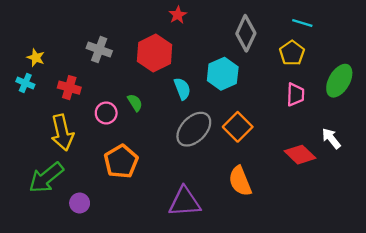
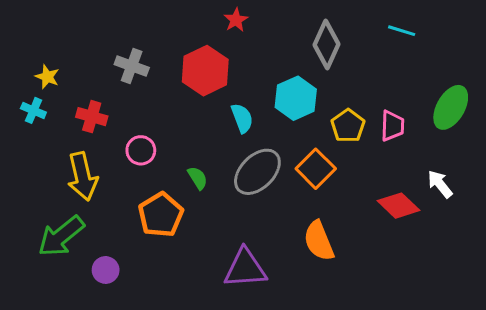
yellow pentagon: (292, 53) -> (348, 126), moved
green semicircle: (135, 103) -> (198, 178), moved

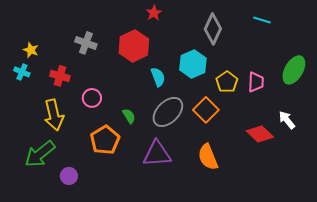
purple triangle: (245, 268) -> (157, 154), moved

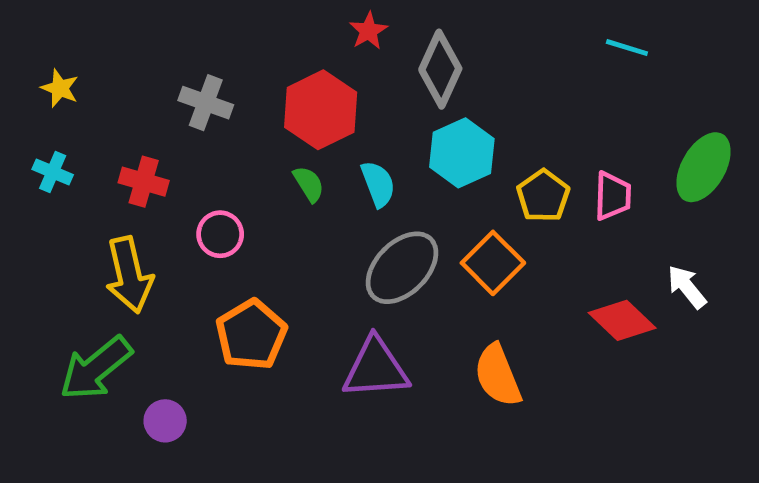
gray diamond: (213, 29) -> (440, 69), moved
yellow star: (31, 50) -> (60, 88), moved
green semicircle: (129, 116) -> (309, 184), moved

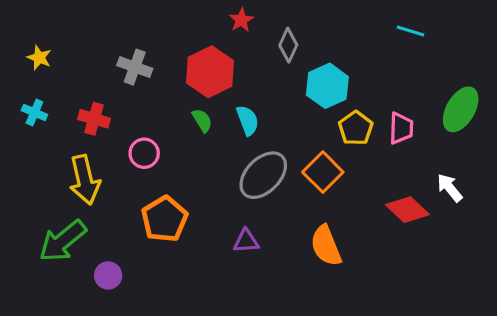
gray diamond: (440, 69) -> (288, 45), size x0.7
cyan hexagon: (462, 153) -> (327, 86), moved
purple triangle: (376, 368) -> (246, 241), size x0.6

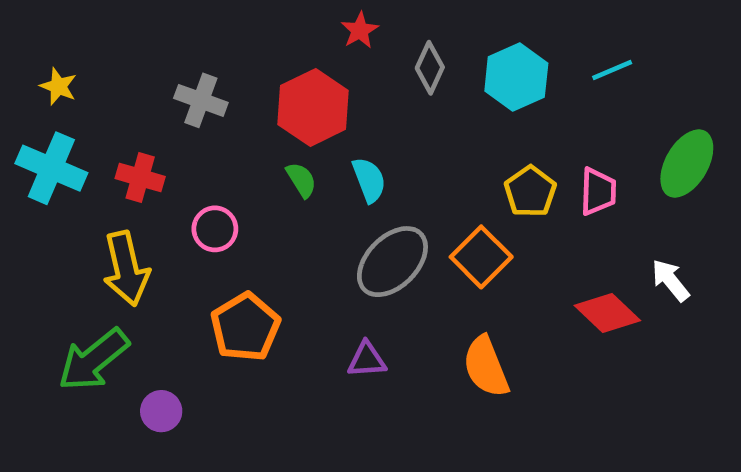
cyan line: (411, 31) -> (612, 70), moved, turned -40
cyan hexagon: (327, 86) -> (516, 77), moved
cyan cross: (34, 113) -> (51, 168), size x1.8

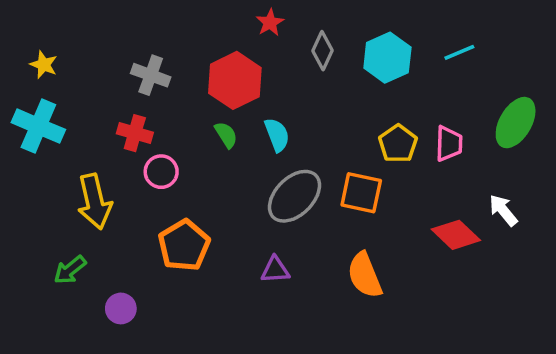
red cross: (140, 178) -> (135, 133), moved
orange square: (481, 257) -> (361, 193), turned -33
green arrow: (93, 360) -> (70, 270), size x0.6

